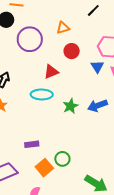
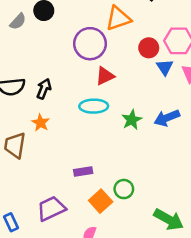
orange triangle: (63, 28) -> (118, 18), size x1.5
purple circle: (30, 39) -> (90, 44), moved
red circle: (72, 51) -> (149, 48), moved

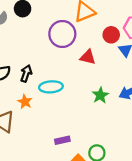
red triangle: (105, 76) -> (88, 57), moved, turned 42
cyan ellipse: (94, 106) -> (51, 87), moved

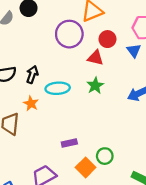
red circle: (111, 35) -> (107, 39), moved
green star: (100, 95) -> (95, 86), moved

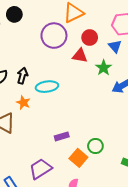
green star: (95, 86) -> (104, 68), moved

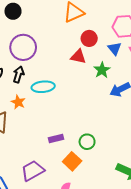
purple circle: (54, 36) -> (23, 47), moved
green circle: (95, 146) -> (87, 142), moved

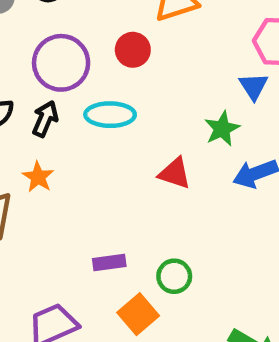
red circle: (89, 38) -> (133, 50), moved
red triangle: (78, 57) -> (175, 173), moved
cyan ellipse: (43, 87) -> (110, 115), moved

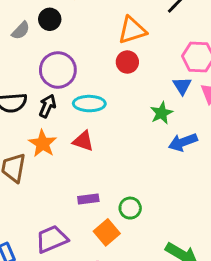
red circle: (133, 50) -> (127, 62), moved
red triangle: (175, 173) -> (83, 141), moved
orange star: (38, 177) -> (43, 144), size x1.4

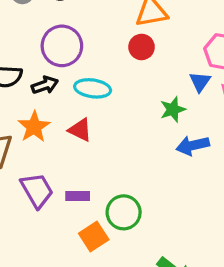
black arrow: (47, 106) -> (45, 85), turned 40
green circle: (130, 208) -> (124, 212), size x1.4
purple trapezoid: (52, 239) -> (37, 190), moved, turned 76

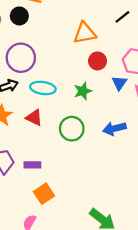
red circle: (142, 47) -> (98, 61), moved
green star: (173, 109) -> (83, 91), moved
green circle: (124, 212) -> (72, 129), moved

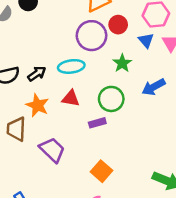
purple circle: (21, 58) -> (92, 36), moved
green star: (83, 91) -> (122, 63), moved
purple rectangle: (32, 165) -> (97, 123), moved

